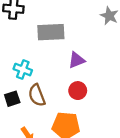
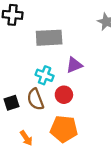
cyan cross: (23, 70) -> (45, 75), moved
red circle: (78, 91) -> (64, 95), moved

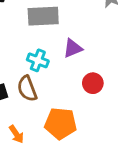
red circle: (64, 95) -> (93, 83), moved

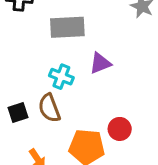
red circle: (93, 83) -> (120, 129), moved

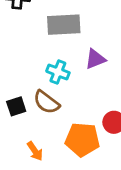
brown semicircle: (49, 108) -> (46, 102), turned -32

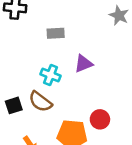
gray rectangle: (64, 25) -> (56, 33), size x0.6

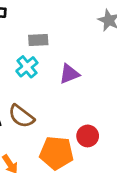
cyan cross: (51, 75) -> (27, 67), moved, turned 30

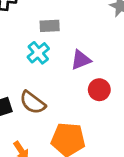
red circle: (88, 136) -> (99, 90), moved

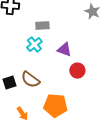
purple triangle: (81, 60) -> (64, 50), turned 42

